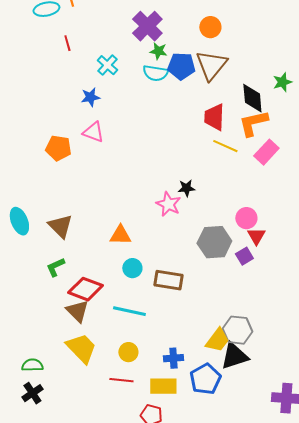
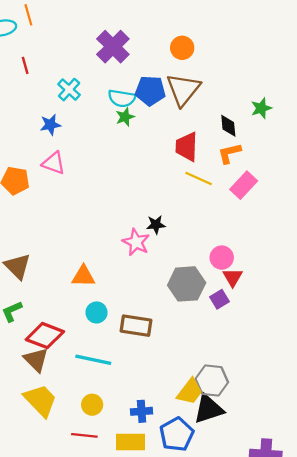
green star: (158, 51) -> (125, 117), moved, turned -30
black diamond: (252, 98) -> (228, 126), size x0.7
orange L-shape: (253, 123) -> (229, 153), size x0.7

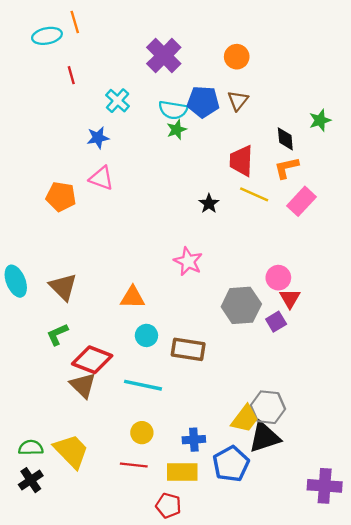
brown triangle: (183, 90) -> (238, 101), size x0.6
black star: (156, 225) -> (209, 204), moved, turned -30
yellow trapezoid: (40, 400) -> (71, 451), moved

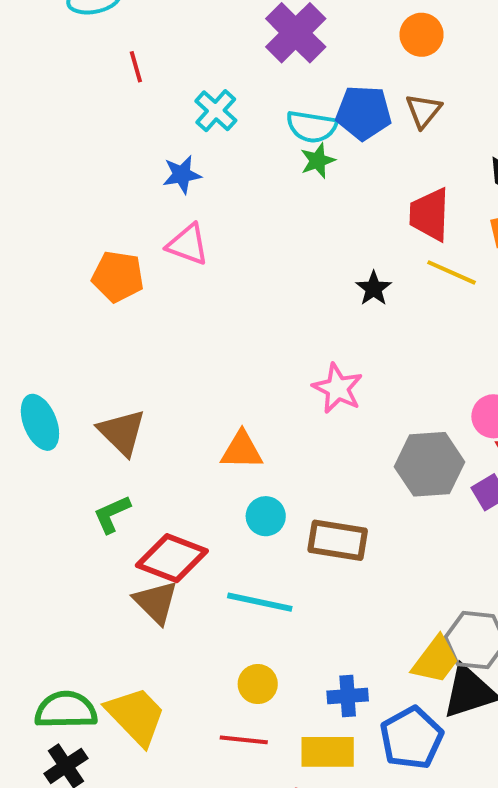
green semicircle: (31, 448) -> (66, 710), size x1.4

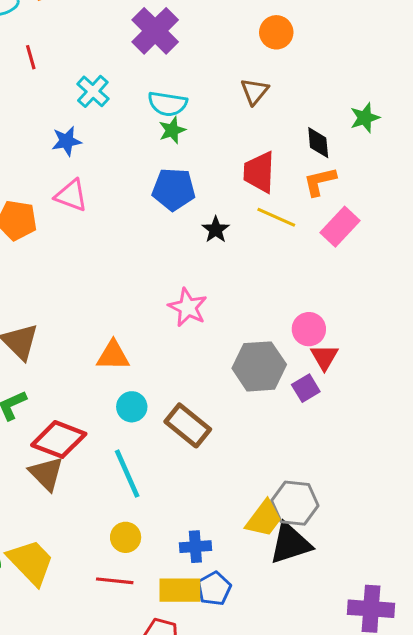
orange circle: (422, 35) -> (276, 32), moved
blue pentagon: (364, 113) -> (174, 189), moved
brown rectangle: (338, 540) -> (188, 425), turned 30
cyan line: (260, 602) -> (127, 474), turned 54
blue pentagon: (412, 738) -> (214, 589), moved, size x0.7

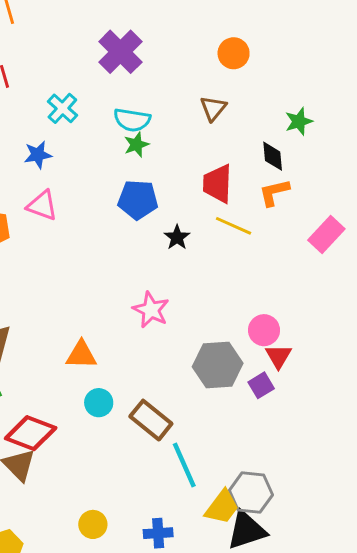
green star: (365, 118) -> (299, 121), moved
pink rectangle: (340, 227) -> (326, 234), moved
cyan line: (127, 474) -> (184, 465), moved

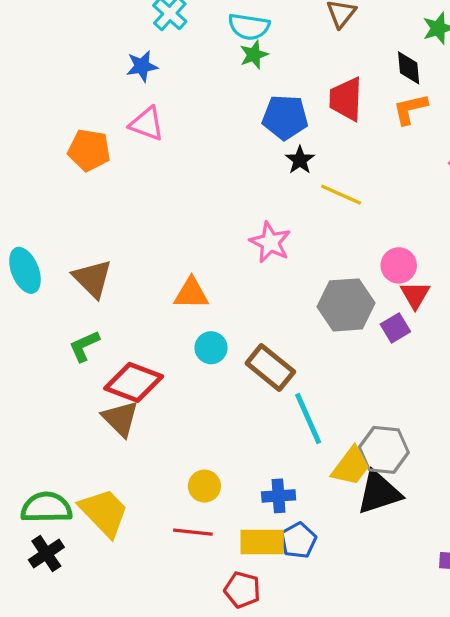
blue pentagon: (138, 200) -> (285, 117), moved
yellow line: (234, 226) -> (341, 195), moved

